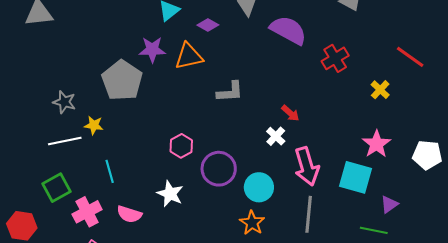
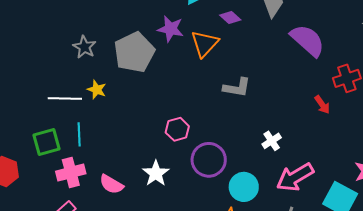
orange triangle: (189, 56) -> (205, 44), turned -48
gray star: (64, 102) -> (84, 47), moved
red arrow: (290, 113) -> (322, 105), moved
pink arrow: (307, 166) -> (295, 177), turned 63
cyan line: (110, 171) -> (79, 134), moved

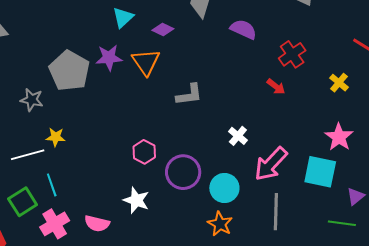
purple semicircle: (308, 40) -> (243, 29), size x0.7
gray pentagon: (134, 52) -> (69, 71), moved

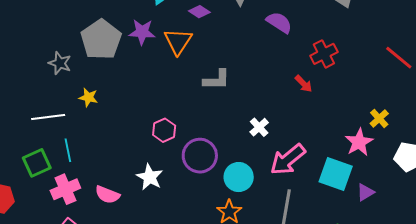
yellow cross: (339, 83) -> (379, 118), moved
yellow star: (56, 137) -> (88, 97), moved
purple triangle: (356, 196) -> (365, 192), moved

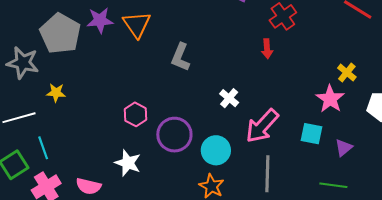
gray star: (60, 63) -> (23, 63), size x1.4
gray L-shape: (217, 80) -> (180, 57), turned 120
red arrow: (304, 84) -> (267, 49), turned 48
cyan square: (336, 174) -> (312, 134), size x0.7

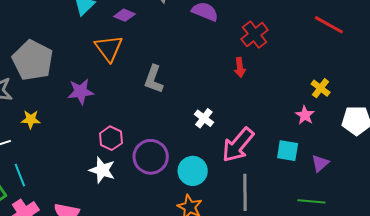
purple star: (100, 20) -> (81, 92), moved
pink star: (330, 99) -> (305, 115), size x0.7
white star: (128, 163) -> (102, 170), moved

